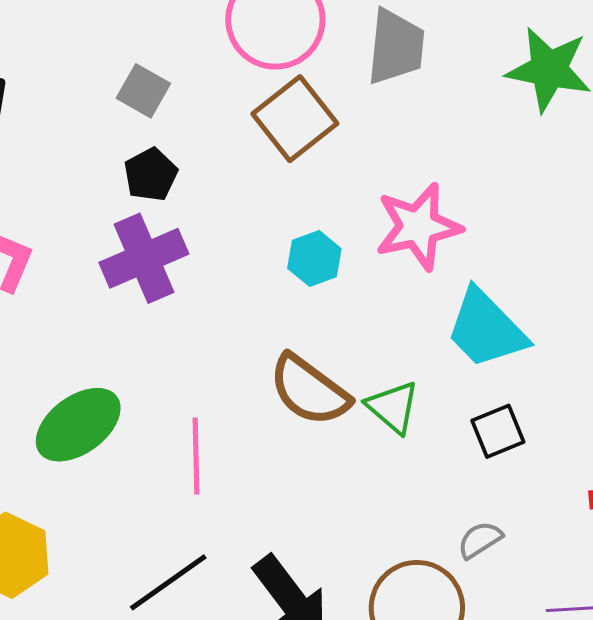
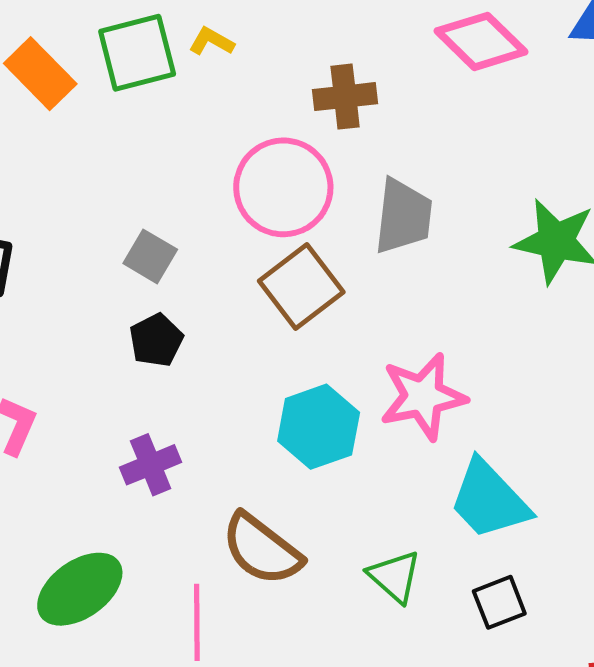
purple cross: (144, 258) -> (151, 465), moved, size x0.7
cyan hexagon: (314, 258) -> (319, 427), size x1.5
brown semicircle: (309, 390) -> (262, 549), moved

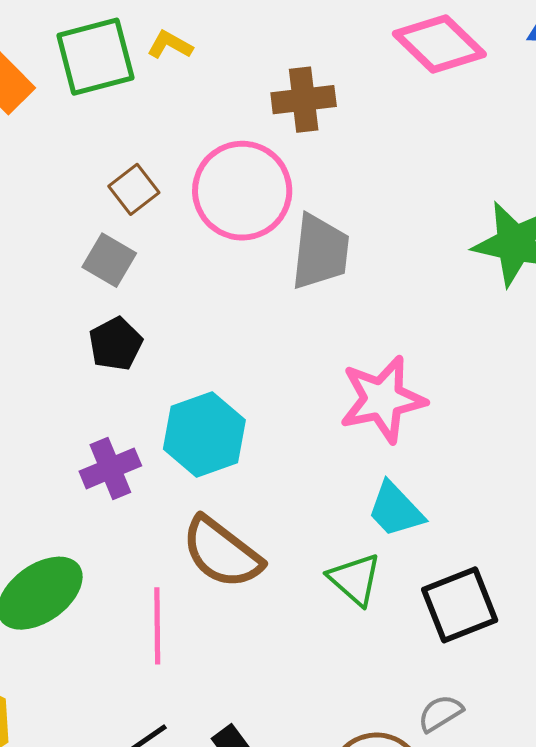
gray trapezoid: (403, 216) -> (320, 252), moved
brown square: (301, 287) -> (134, 189), moved, size x0.6
cyan hexagon: (319, 427) -> (204, 435), moved
cyan trapezoid: (489, 500) -> (396, 510), moved, size x0.7
black square: (499, 602) -> (460, 605), size x1.4

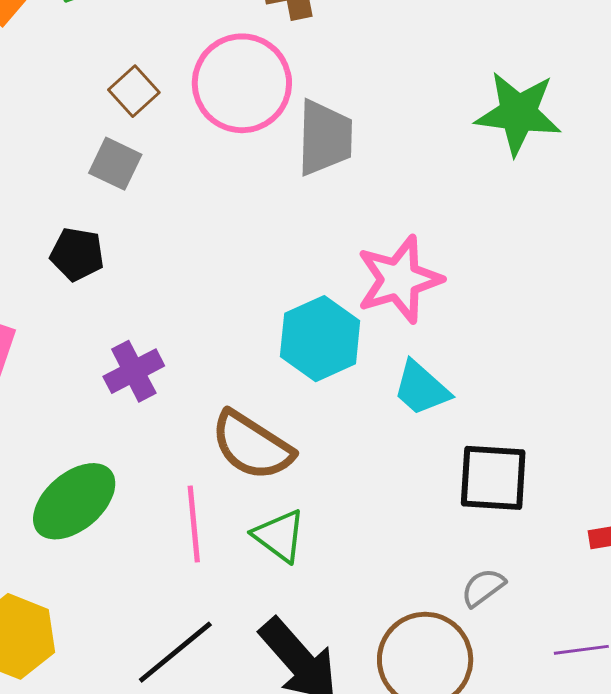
black pentagon: (116, 344) -> (77, 254), moved, turned -30
cyan hexagon: (204, 435) -> (320, 339), moved
green triangle: (355, 579) -> (279, 536), moved
black square: (460, 605) -> (493, 478), turned 30

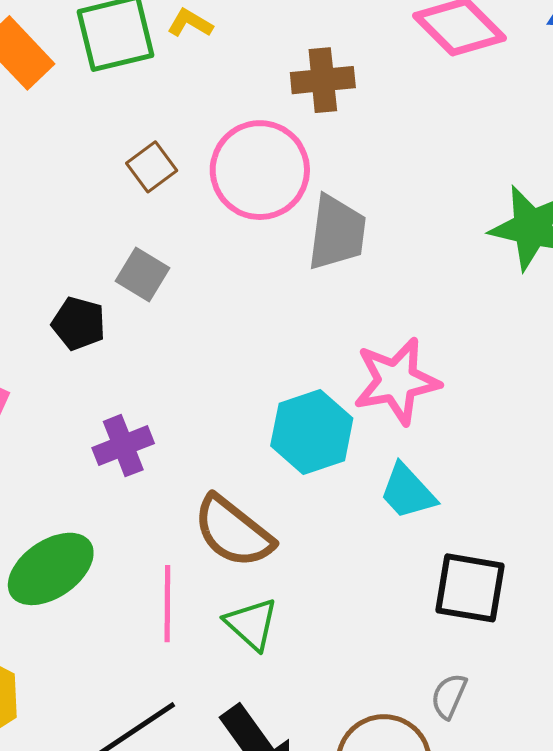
gray square: (115, 164) -> (142, 274), moved
gray semicircle: (483, 587) -> (449, 696), turned -36

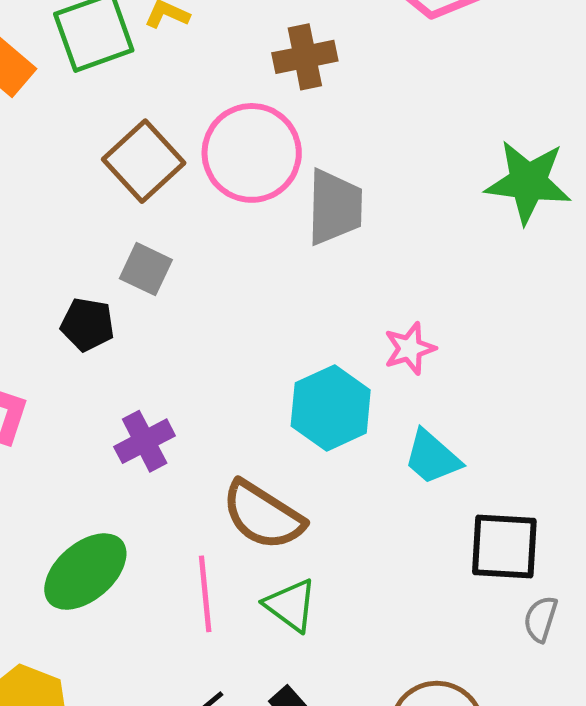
brown square: (152, 167) -> (144, 161), size x1.6
pink star: (397, 381) -> (410, 349), size x0.6
gray semicircle: (449, 696) -> (541, 619), moved

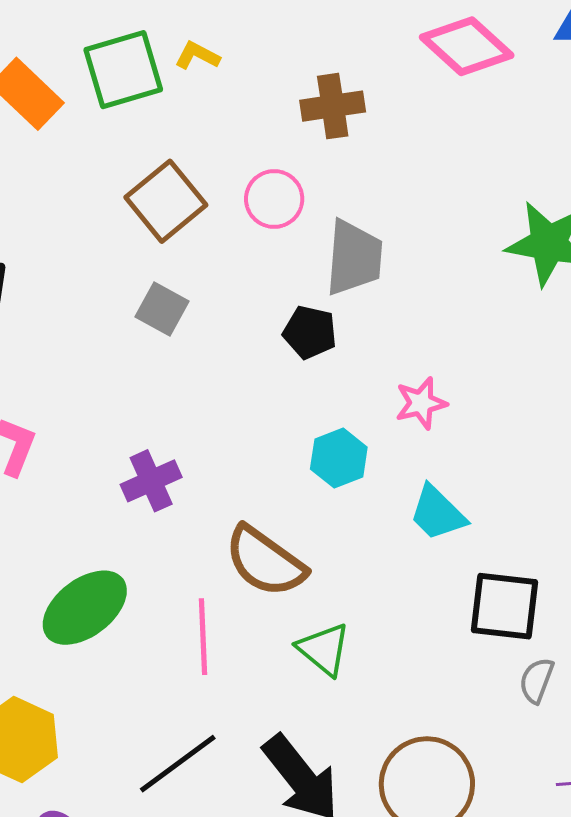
pink circle: (252, 153) -> (274, 199), size x0.6
black pentagon: (87, 324) -> (310, 332), moved
cyan hexagon: (331, 408) -> (339, 458), size x0.7
green triangle: (291, 605) -> (324, 649), moved

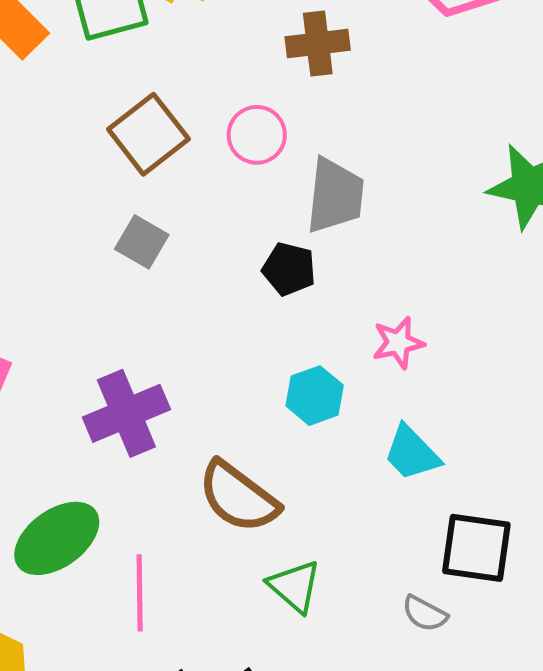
purple cross: (151, 481) -> (126, 413), size x1.4
pink line: (203, 637) -> (140, 593), moved
gray semicircle: (537, 680) -> (425, 614), moved, turned -84

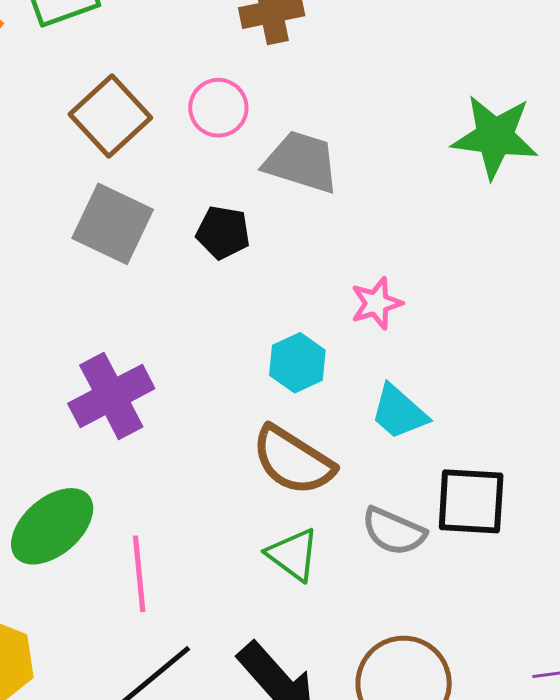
gray trapezoid: (335, 196) -> (301, 162), turned -74
gray square: (142, 242) -> (113, 224), size x1.5
black pentagon: (289, 269) -> (223, 232), moved
brown semicircle: (238, 497) -> (293, 461), moved
gray semicircle: (425, 614) -> (394, 531), moved, size x1.4

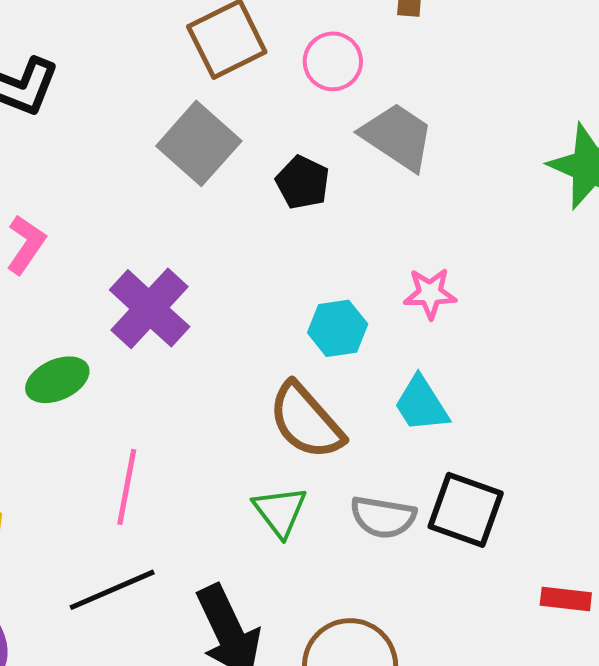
purple cross: (111, 396) -> (150, 308), turned -36
green ellipse: (52, 526) -> (57, 380), moved, size x0.7
gray semicircle: (394, 531) -> (383, 517), turned -30

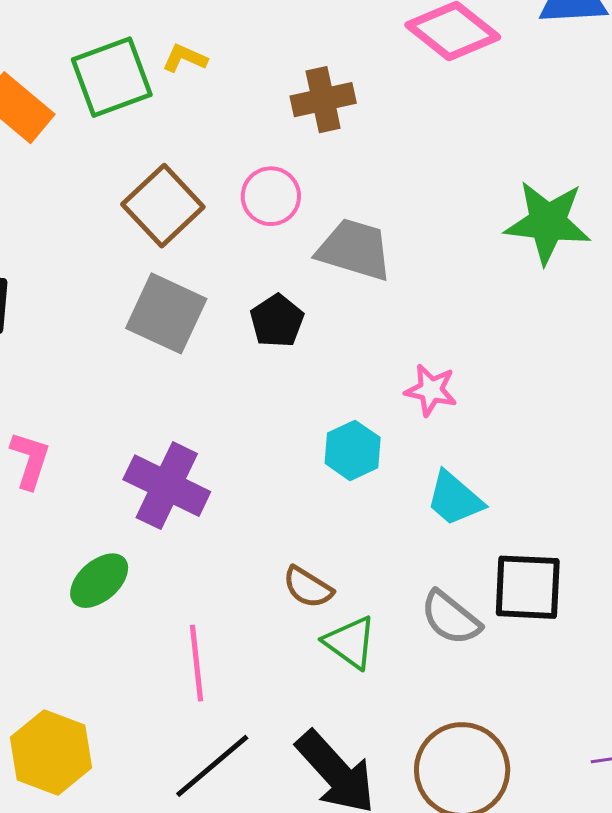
black pentagon: (303, 182) -> (277, 321), turned 30
pink star: (430, 293) -> (431, 390), turned 30
brown semicircle: (306, 421) -> (308, 587), moved, size x0.6
gray semicircle: (383, 517) -> (451, 618), turned 46

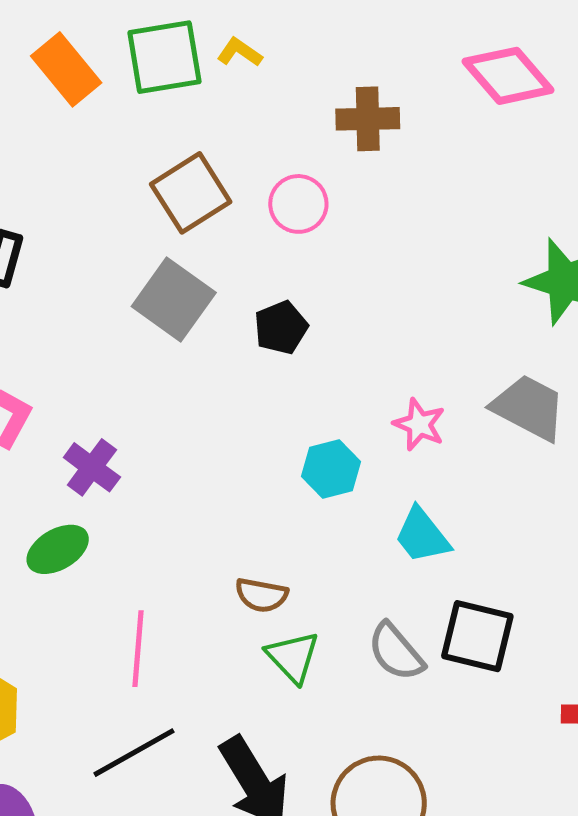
gray trapezoid: (354, 250) -> (529, 407), moved
purple cross: (167, 486) -> (92, 467), moved, size x0.7
brown semicircle: (308, 587) -> (261, 595), turned -32

